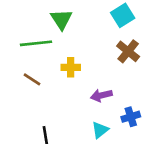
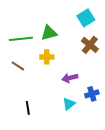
green triangle: (61, 19) -> (49, 33), moved, turned 48

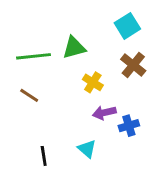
yellow cross: (47, 57) -> (93, 82), moved, turned 32
blue cross: (92, 94) -> (129, 126), moved
cyan triangle: (69, 104) -> (87, 149), moved, turned -40

